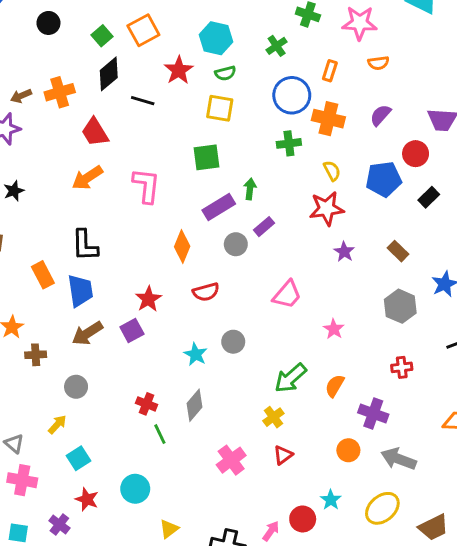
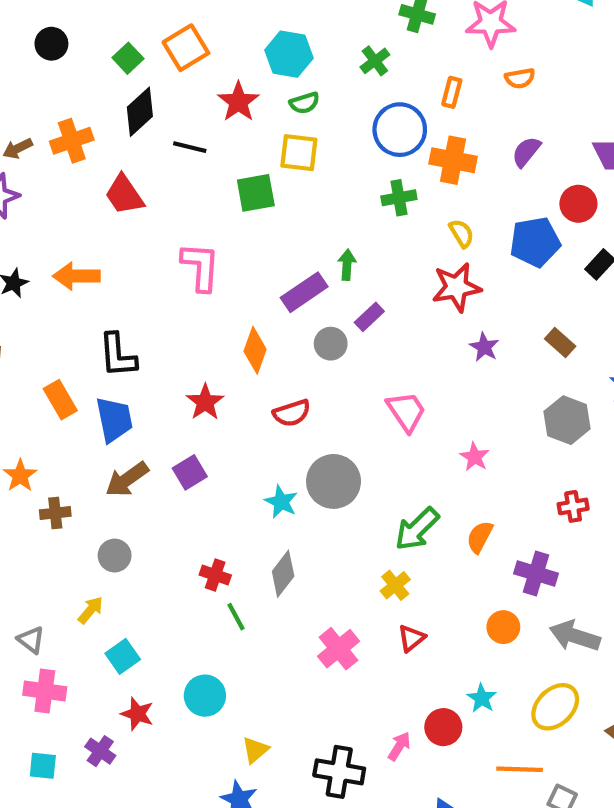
green square: (207, 157) -> (256, 193), moved
orange arrow: (87, 178) -> (76, 276), moved, turned 36
pink trapezoid: (287, 295) -> (406, 411), turned -72
red star: (148, 299) -> (205, 402), moved
gray circle: (233, 342) -> (334, 481), size x1.6

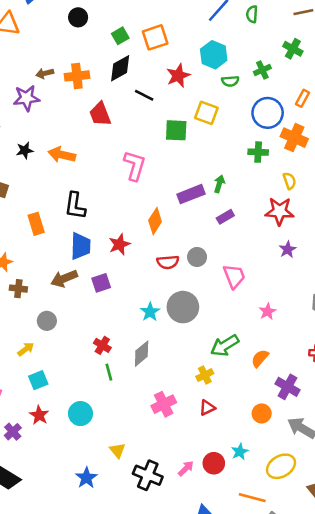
green semicircle: (304, 103) -> (230, 81), moved
gray circle: (331, 344) -> (197, 257), moved
blue trapezoid: (114, 420) -> (80, 246), moved
yellow triangle: (255, 750) -> (117, 450), moved, turned -42

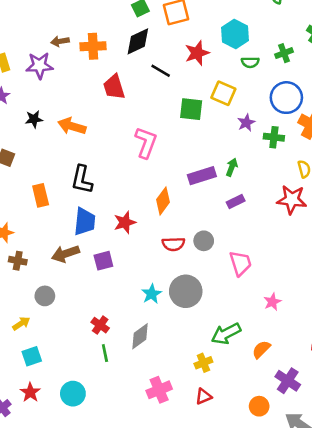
purple star: (288, 249) -> (246, 123), moved

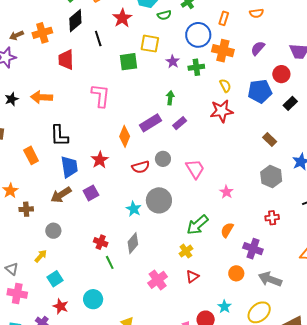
black line: (161, 71) -> (98, 39), turned 56
red trapezoid: (114, 87) -> (66, 60), turned 30
purple rectangle: (202, 176) -> (150, 123), moved

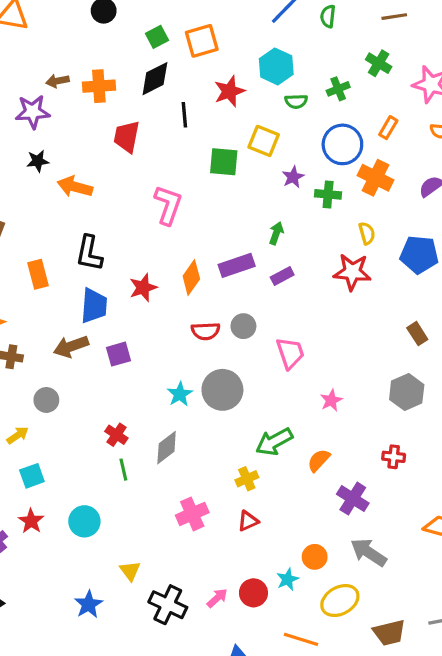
black star: (12, 99) -> (38, 161), moved
red star: (100, 160) -> (143, 288), moved
orange circle: (236, 273) -> (315, 557), moved

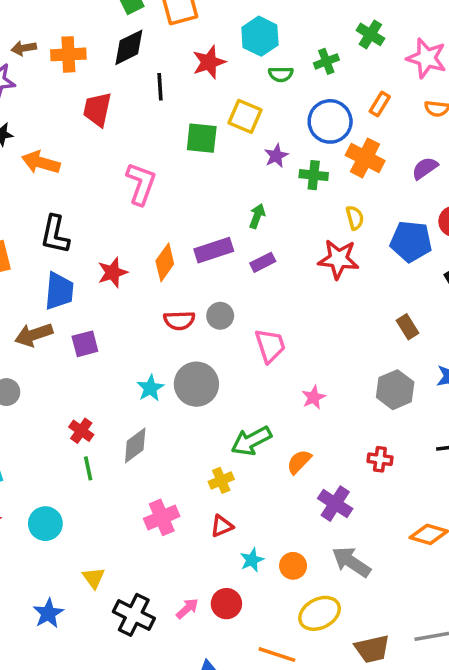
cyan star: (288, 579) -> (252, 560), moved

